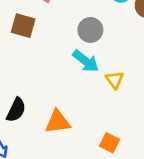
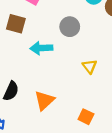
cyan arrow: (86, 61) -> (41, 48), moved, turned 140
orange triangle: (58, 122) -> (44, 100), turned -35

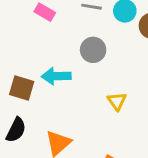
brown square: (16, 24) -> (22, 88), moved

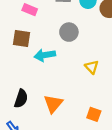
brown square: (22, 88) -> (21, 38), moved

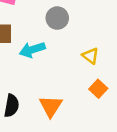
orange square: (94, 114) -> (98, 89), moved, turned 32

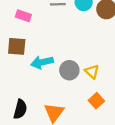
gray circle: (57, 18) -> (69, 70), moved

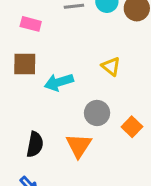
gray circle: (69, 70) -> (97, 113), moved
yellow triangle: (92, 72) -> (111, 66), moved

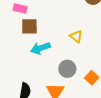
brown square: (25, 64) -> (29, 26), moved

